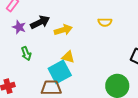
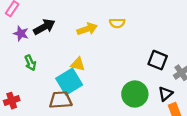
yellow arrow: (63, 30) -> (87, 29), moved

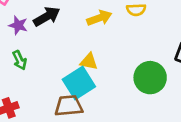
green arrow: (30, 63) -> (20, 60), moved
green circle: (135, 94) -> (150, 78), moved

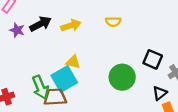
yellow arrow: (99, 18) -> (71, 25), moved
green arrow: (20, 60) -> (40, 87), moved, size x1.5

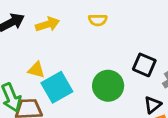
yellow triangle: (73, 62) -> (36, 70), moved
cyan square: (64, 79) -> (57, 87), moved

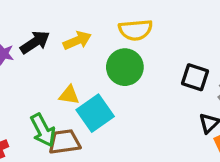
yellow semicircle: (98, 20) -> (136, 30), size x1.5
green circle: (108, 86) -> (125, 67), moved

